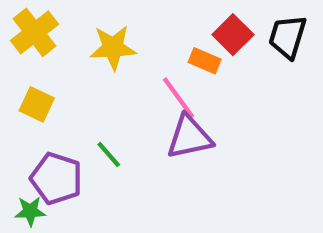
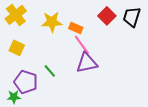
orange rectangle: (205, 61) -> (76, 28), moved

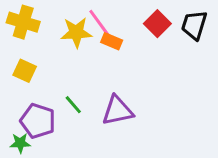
yellow cross: (16, 15) -> (23, 22), turned -35
pink line: (82, 45) -> (100, 24), moved
purple triangle: (87, 63) -> (118, 111), moved

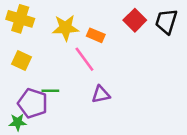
pink line: (100, 24) -> (84, 59), moved
green line: (73, 105) -> (50, 91), moved, turned -48
purple triangle: (118, 111) -> (101, 94), size x0.7

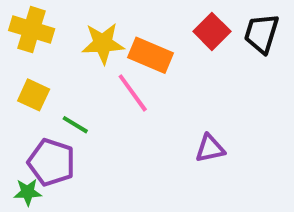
orange rectangle: (96, 35) -> (151, 55), size x1.5
green line: (50, 91) -> (75, 125), moved, turned 30
purple triangle: (101, 94) -> (210, 148), moved

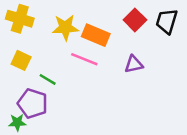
pink line: (133, 93) -> (84, 59), turned -32
purple triangle: (210, 148) -> (134, 64), moved

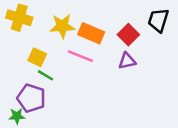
red square: (135, 20) -> (128, 35), moved
yellow square: (21, 60) -> (37, 57), moved

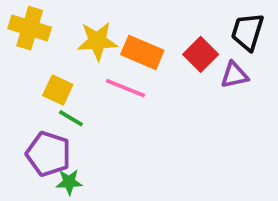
purple triangle: (127, 61) -> (234, 75), moved
green star: (17, 116) -> (69, 182), moved

